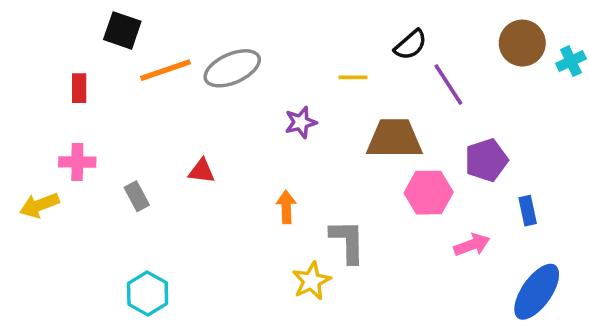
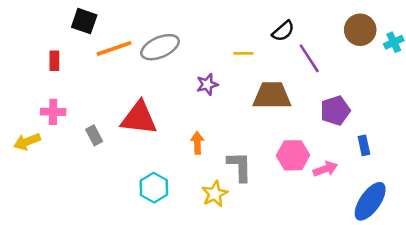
red triangle: (202, 171) -> (139, 118), size x2.0
pink hexagon: (429, 193) -> (293, 155), moved
cyan hexagon: (148, 294) -> (154, 188), moved

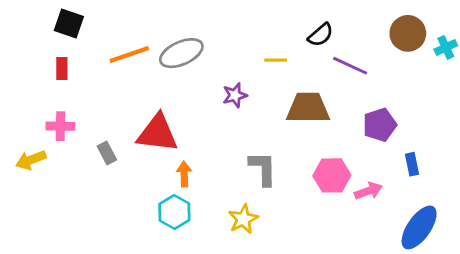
black square: (84, 21) -> (69, 24), moved
purple line: (309, 58) -> (350, 66), turned -32
orange arrow: (197, 143) -> (184, 174), moved
gray L-shape: (240, 167) -> (263, 168), moved

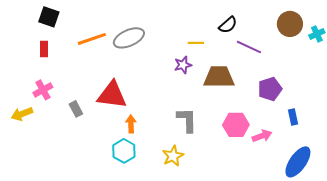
purple star: (235, 95) -> (183, 65), moved
pink cross: (60, 126) -> (43, 90), turned -30

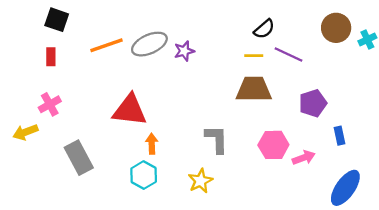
yellow line: (196, 43) -> (254, 56), moved
purple star: (183, 65) -> (184, 51), moved
gray rectangle: (76, 109) -> (79, 158), moved, size x1.8

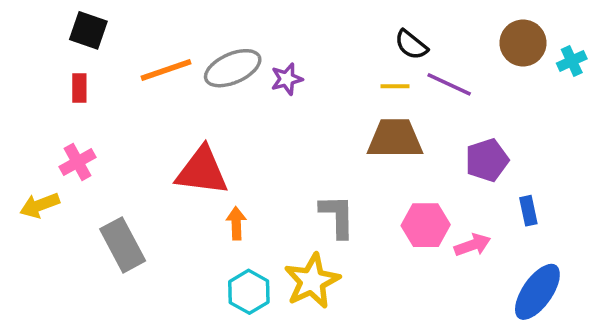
black semicircle: (264, 29) -> (411, 45), turned 80
cyan hexagon: (144, 175) -> (249, 292), moved
yellow star: (200, 181) -> (312, 281), size x1.4

